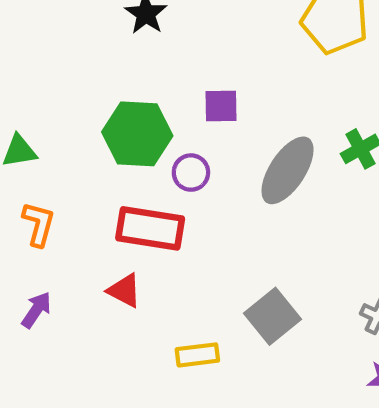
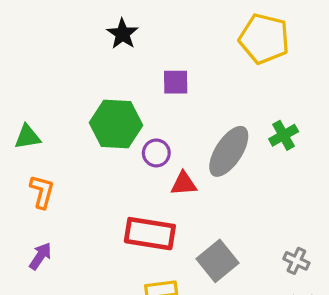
purple square: (221, 106) -> (176, 82), moved
red rectangle: (150, 228) -> (150, 234), moved
red triangle: (124, 291) -> (184, 184), moved, turned -32

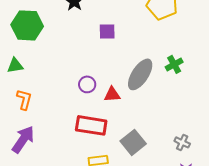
green hexagon: (116, 124) -> (27, 25), moved
purple circle: (156, 153) -> (87, 84), moved
purple arrow: (40, 256) -> (23, 139), size x1.6

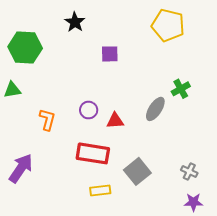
gray ellipse: (140, 74) -> (155, 109), moved, size x0.7
orange L-shape: (24, 99) -> (47, 120), moved

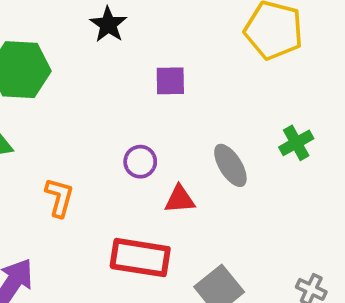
gray ellipse: (155, 109) -> (230, 165), moved, turned -65
purple circle: (89, 110) -> (140, 162), moved

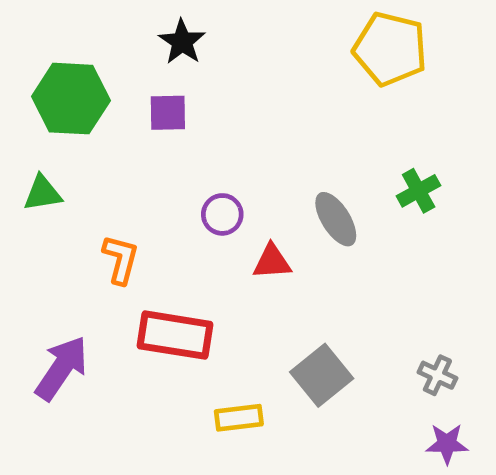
purple square: (170, 81) -> (168, 113), moved
red rectangle: (140, 258) -> (175, 335), moved

